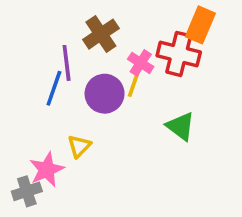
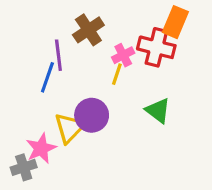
pink cross: (141, 63) -> (123, 55), turned 30
purple circle: (105, 94) -> (92, 115), moved
yellow triangle: (79, 146) -> (70, 128), size x1.5

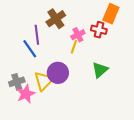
red cross: (156, 47) -> (99, 30), size x0.7
blue line: (47, 77) -> (30, 49), turned -54
green triangle: (158, 110) -> (100, 70), turned 42
gray cross: (24, 167) -> (17, 82), moved

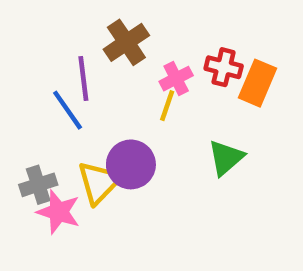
orange rectangle: (111, 14) -> (258, 83), moved
pink star: (26, 94) -> (59, 212), turned -30

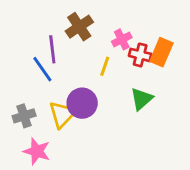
red cross: (224, 67) -> (140, 55), moved
pink cross: (176, 79) -> (122, 39), moved
pink star: (59, 212) -> (37, 151), moved

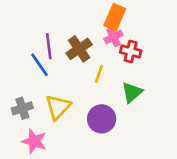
brown cross: (79, 27) -> (79, 49), moved
orange rectangle: (161, 52) -> (115, 17), moved
yellow line: (105, 66) -> (99, 74), moved
purple circle: (82, 103) -> (102, 119), moved

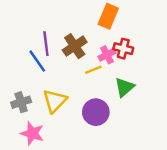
pink cross: (113, 37) -> (107, 55), moved
yellow line: (99, 74) -> (93, 70), turned 49

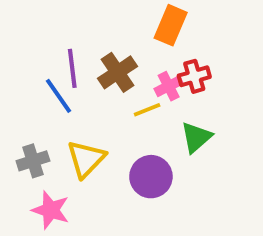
red cross: (123, 49) -> (194, 76), turned -30

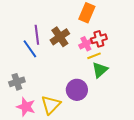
yellow line: (147, 110) -> (94, 56), moved
yellow triangle: (86, 159) -> (51, 105), moved

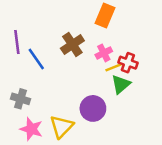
purple line: (37, 35) -> (17, 42), moved
red cross: (99, 39) -> (128, 63), moved, turned 35
gray cross: (17, 82) -> (21, 99), turned 35

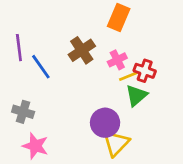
yellow triangle: (62, 127) -> (116, 143), moved

